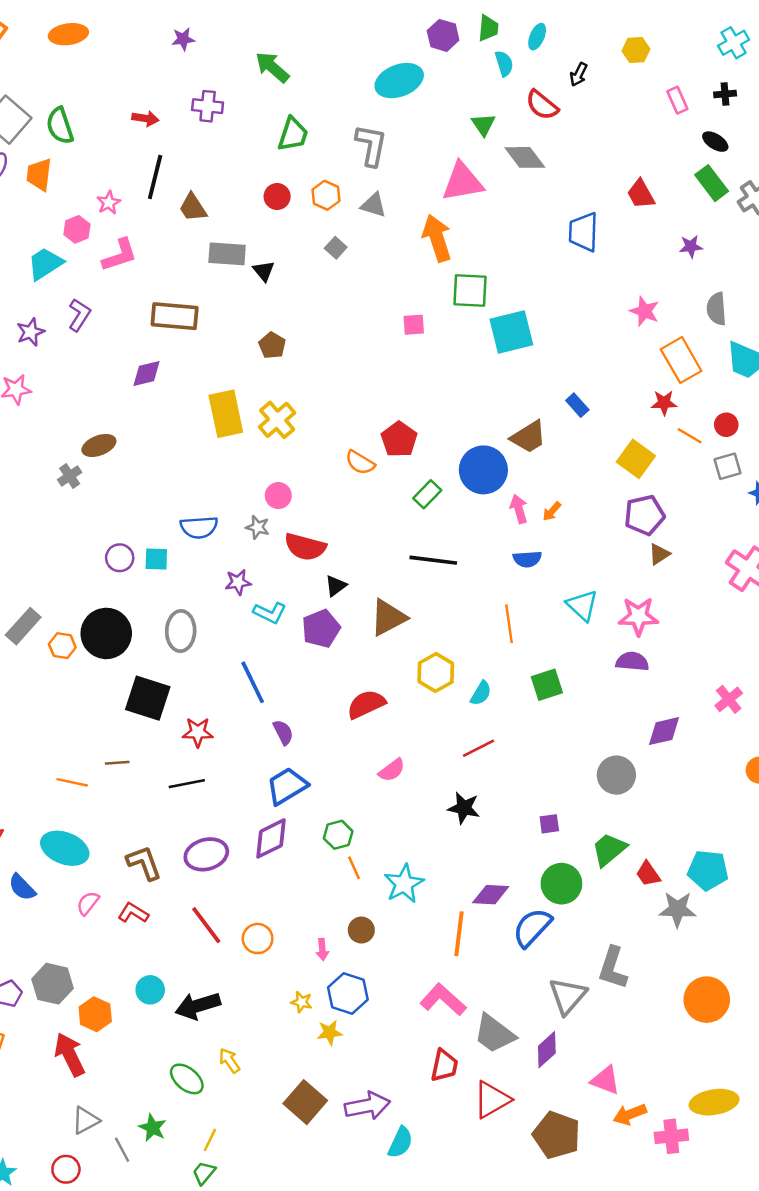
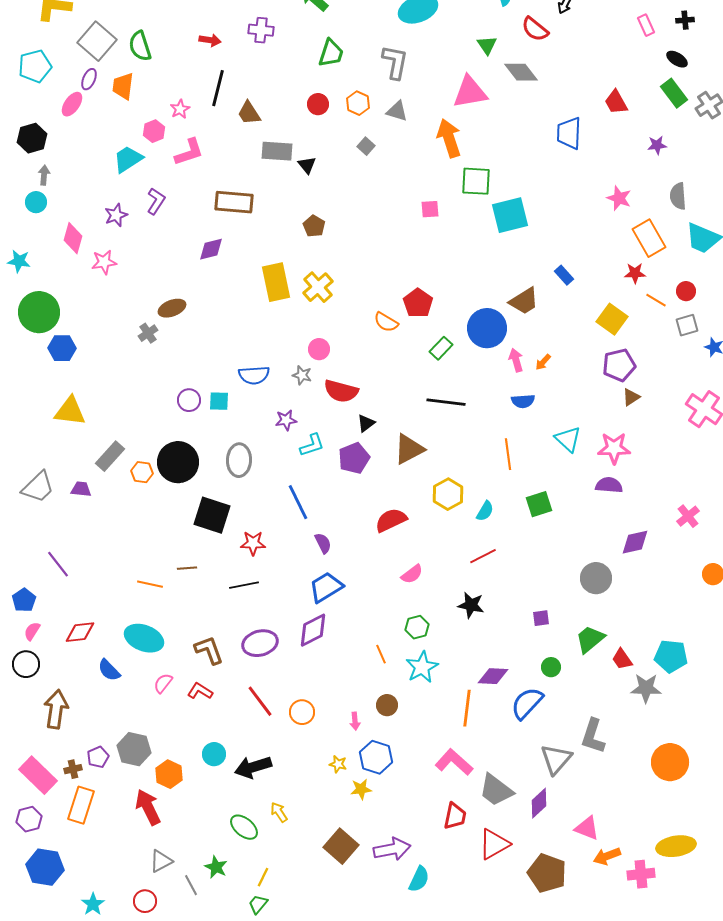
cyan L-shape: (270, 613) -> (312, 445), turned -44
green hexagon: (338, 835) -> (417, 627), moved
green circle: (561, 884) -> (551, 667), size x0.6

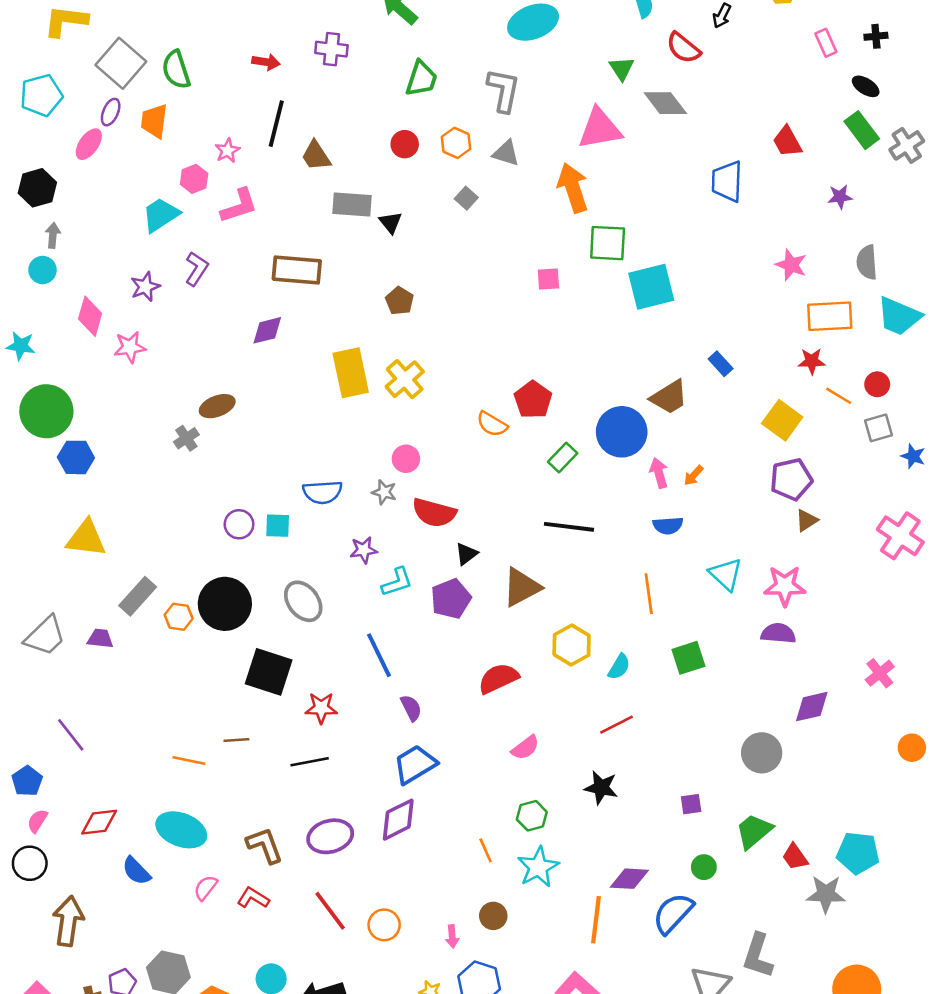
orange rectangle: (649, 238) -> (830, 316), turned -63
gray ellipse: (239, 460) -> (303, 601), turned -40

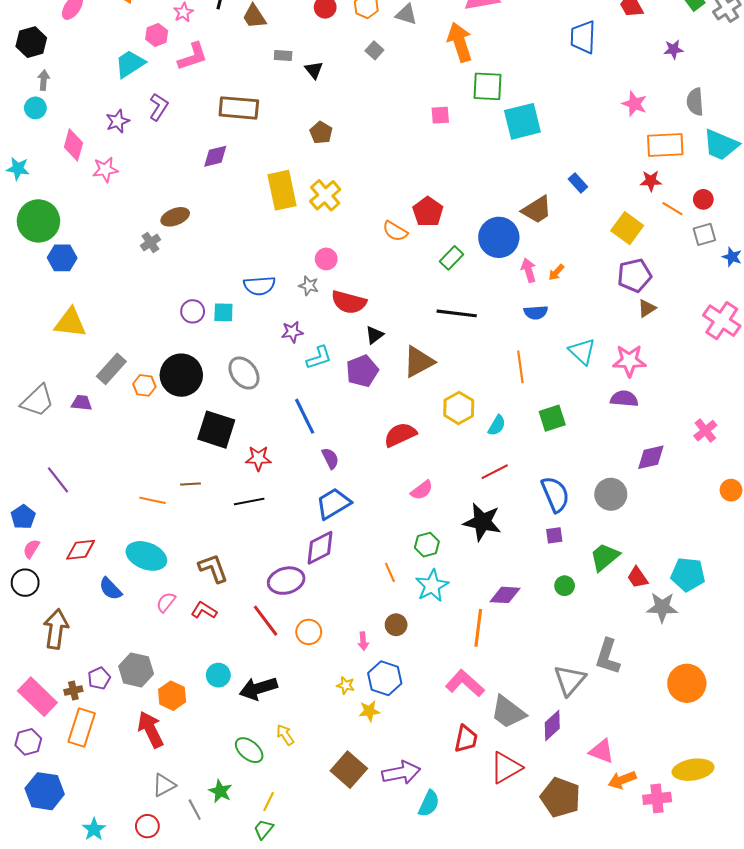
gray rectangle: (352, 205) -> (283, 56), size x0.6
black star: (601, 787) -> (482, 522), size x1.4
purple ellipse: (330, 836) -> (286, 581), moved
blue semicircle: (673, 913) -> (555, 494), moved, turned 114

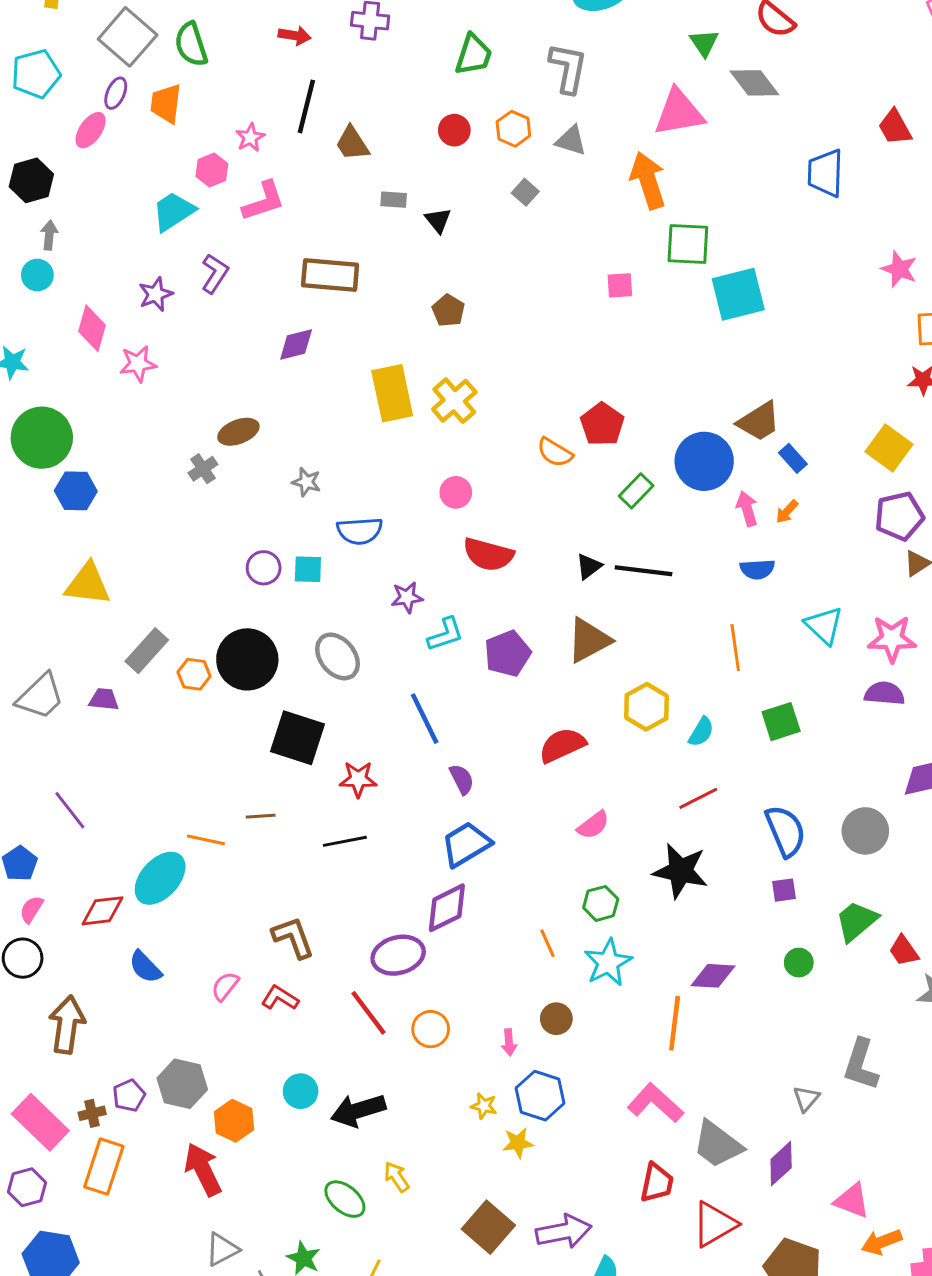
blue rectangle: (578, 183) -> (793, 458), moved
gray star: (309, 286) -> (306, 482), moved
black triangle: (374, 335) -> (589, 566), moved
cyan ellipse: (146, 556) -> (160, 878), moved, turned -69
gray triangle: (570, 680) -> (806, 1099), size x0.6

